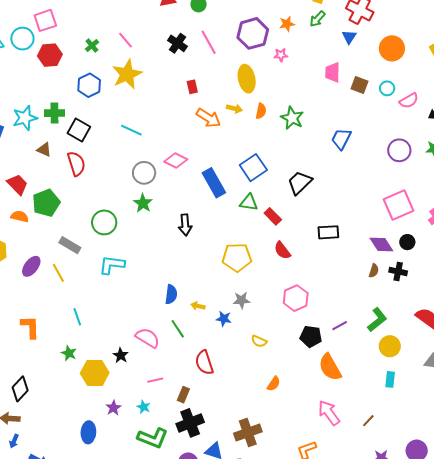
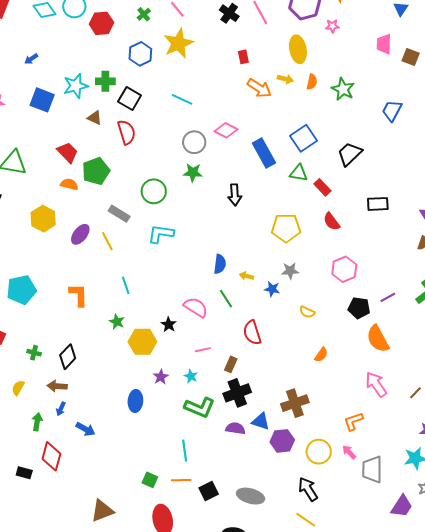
green star: (143, 203) -> (193, 173), turned -30

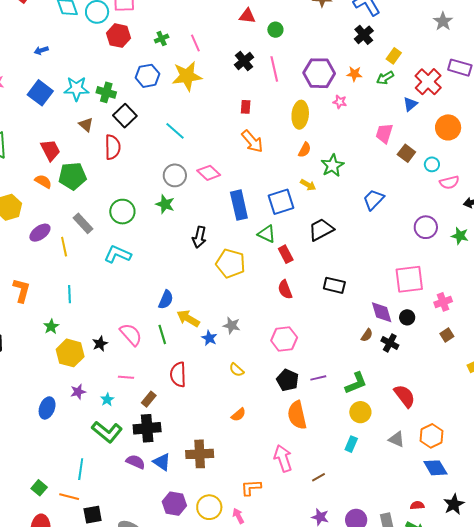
yellow arrow: (285, 79) -> (308, 185), moved
yellow pentagon: (286, 228) -> (231, 263), moved
yellow arrow: (246, 276) -> (188, 318), size x1.6
purple hexagon: (282, 441) -> (174, 504), moved

